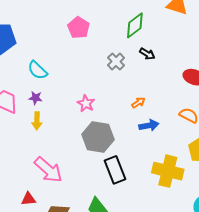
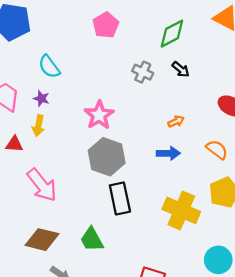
gray cross: (116, 62) -> (143, 72), turned -30
pink star: (86, 103) -> (99, 115), size x1.4
orange arrow: (138, 103) -> (176, 121), moved
red triangle: (28, 199) -> (14, 144), moved

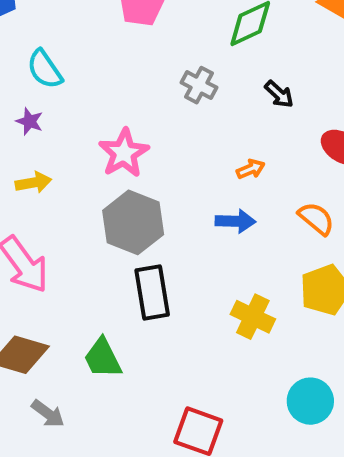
black arrow: (181, 69) -> (279, 94), moved
yellow arrow: (38, 126) -> (33, 183), moved, turned -114
yellow cross: (181, 210) -> (253, 317), size x0.7

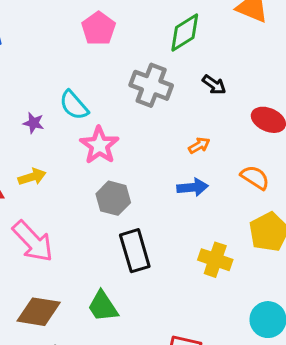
cyan semicircle: (45, 69) -> (74, 105), moved
gray cross: (199, 85) -> (151, 85), size x1.5
purple star: (29, 121) -> (33, 123), moved
gray hexagon: (133, 222) -> (113, 198), size x0.7

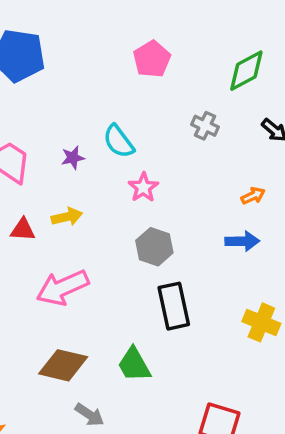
gray cross: (151, 85) -> (205, 126), size x0.6
purple star: (33, 123) -> (73, 158), turned -30
pink star: (99, 145) -> (143, 187), size x0.7
pink arrow: (33, 241) -> (63, 288), turned 105

